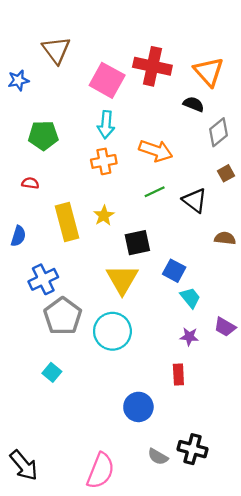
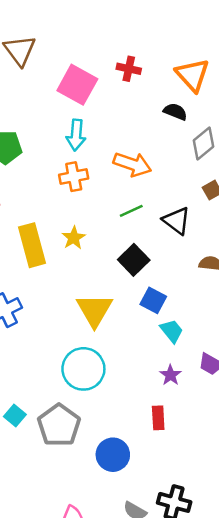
red cross: (152, 66) -> (129, 69), size x0.6
black square: (137, 243) -> (134, 260), moved, turned -32
gray pentagon: (63, 316) -> (59, 425), moved
purple star: (189, 337) -> (170, 375), turned 30

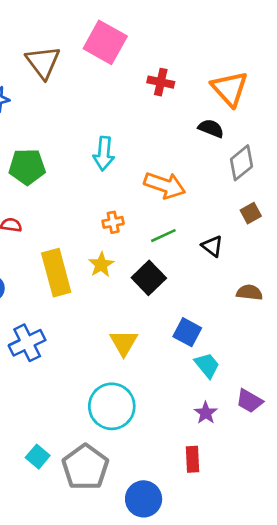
pink square: (77, 85) -> (105, 42), moved
orange cross: (74, 177) -> (113, 222), moved, size x0.7
black triangle: (177, 221) -> (212, 246), size x0.7
black square: (134, 260) -> (149, 278), moved
yellow triangle: (94, 310) -> (124, 343), size x0.7

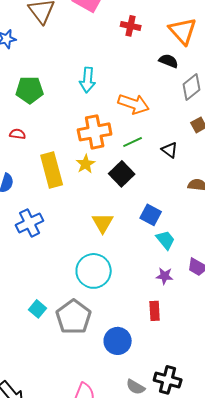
orange cross: (113, 222) -> (95, 132), size x2.0
purple star: (206, 413) -> (165, 276), turned -30

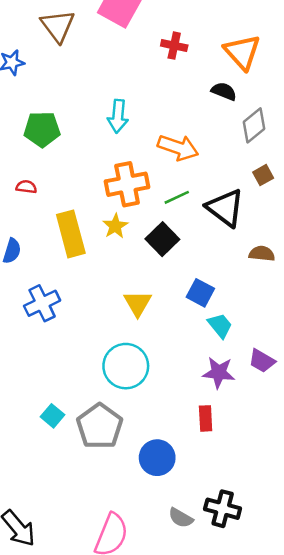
black triangle: (170, 150) -> (225, 208), size x1.8
purple star: (165, 276) -> (219, 373), size x1.4

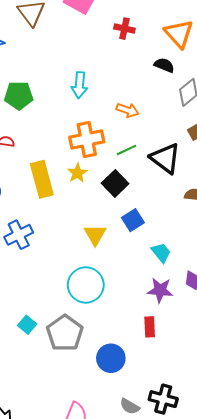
orange arrow: (178, 148) -> (128, 110), size x0.7
blue square: (200, 293) -> (133, 220), moved, turned 30

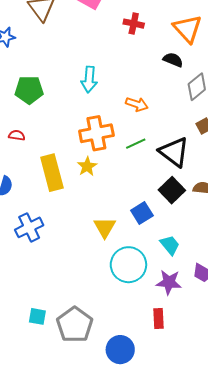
black square: (115, 183) -> (172, 190), moved
cyan circle: (86, 285) -> (128, 265), moved
cyan square: (27, 325) -> (37, 316), turned -30

